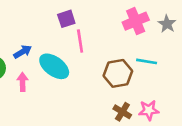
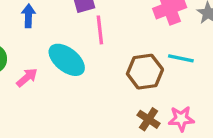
blue arrow: (23, 52) -> (28, 16), moved, turned -60
pink arrow: (23, 82) -> (27, 77), turned 48

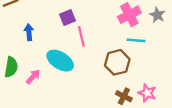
cyan line: (181, 58) -> (136, 40), moved
pink star: (181, 119) -> (147, 93), turned 30

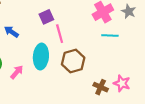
blue arrow: (29, 32) -> (11, 32), turned -48
cyan ellipse: (60, 61) -> (41, 57), turned 65
brown hexagon: (117, 62) -> (73, 61), moved

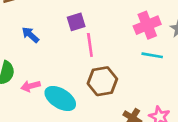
cyan ellipse: (41, 57) -> (60, 98), moved, turned -70
pink arrow: (17, 72) -> (31, 86), turned -152

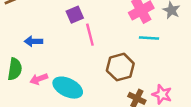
blue arrow: (30, 35) -> (33, 41), moved, turned -36
brown hexagon: (102, 81) -> (120, 67), moved

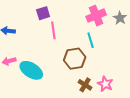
cyan line: (149, 38) -> (91, 40), moved, turned 63

